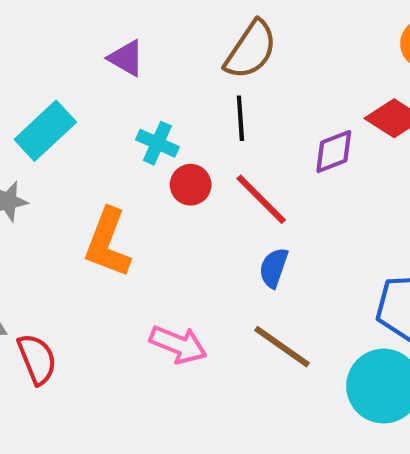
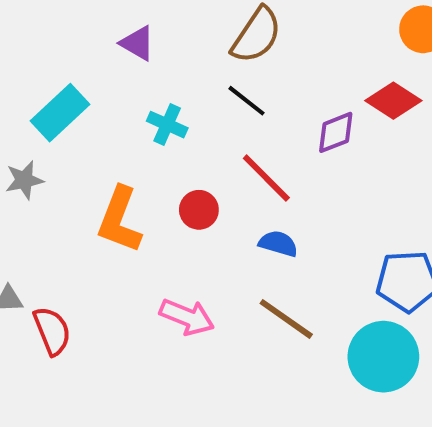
black line: (240, 118) -> (247, 101), turned -48
red circle: (191, 185) -> (199, 210), moved
blue semicircle: (274, 268) -> (278, 244), turned 87

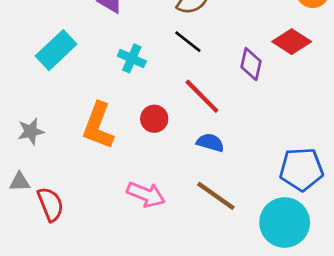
purple diamond: (336, 132) -> (251, 64), turned -56
gray star: (24, 180) -> (31, 131), moved

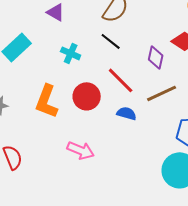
red circle: (154, 119) -> (87, 96), size x1.4
brown line: (216, 196) -> (162, 93), moved, turned -60

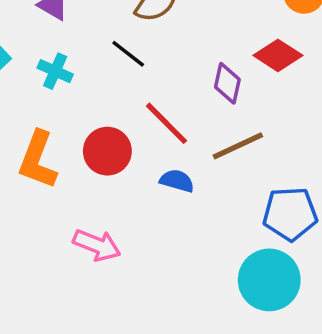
black line: (111, 41) -> (128, 54), moved
cyan cross: (71, 53) -> (55, 71), moved

